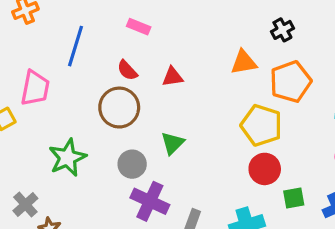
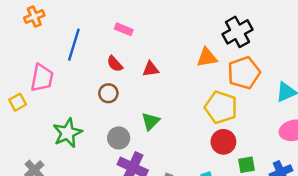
black cross: (282, 30) -> (237, 32), size x1.6
brown circle: (119, 108) -> (108, 93), size x0.6

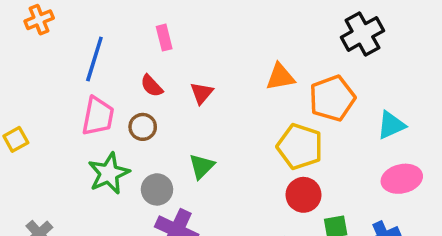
pink rectangle: (124, 29) -> (164, 38), turned 54
black cross: (237, 32) -> (362, 34), moved
red triangle: (151, 69) -> (202, 93), turned -42
pink trapezoid: (42, 78) -> (98, 116), moved
green star: (67, 133) -> (109, 173), moved

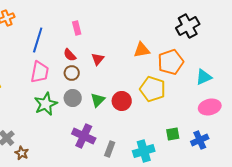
brown circle: (143, 127) -> (72, 73), moved
gray circle: (157, 189) -> (73, 98), moved
red circle: (304, 195) -> (122, 101), moved

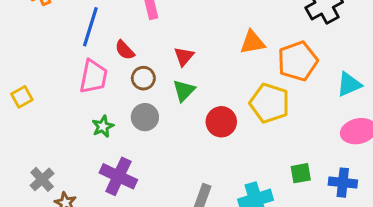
red semicircle: (70, 55) -> (125, 50), moved
green triangle: (98, 100) -> (184, 91), moved
green star: (46, 104) -> (103, 126), size x0.6
purple cross: (84, 136) -> (118, 176), moved
blue cross: (200, 140) -> (343, 183), turned 30

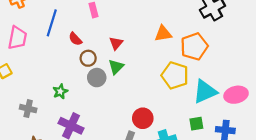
pink trapezoid: (94, 77) -> (17, 38), moved
cyan triangle: (349, 84) -> (205, 91), moved, size x1.4
gray circle: (145, 117) -> (97, 78), moved
red circle: (221, 122) -> (143, 118), moved
gray cross: (42, 179) -> (28, 109), moved, turned -35

